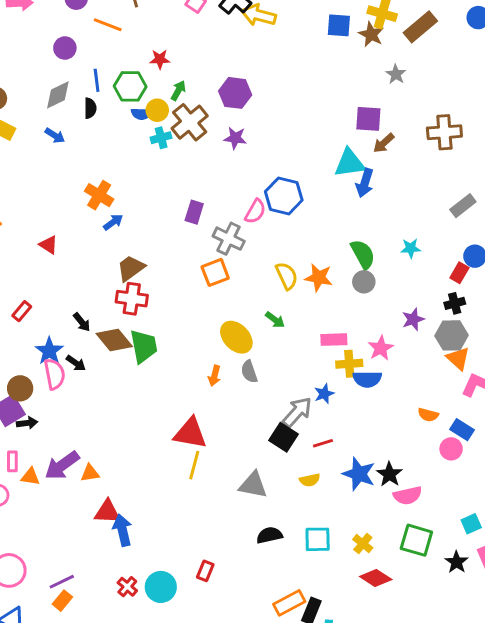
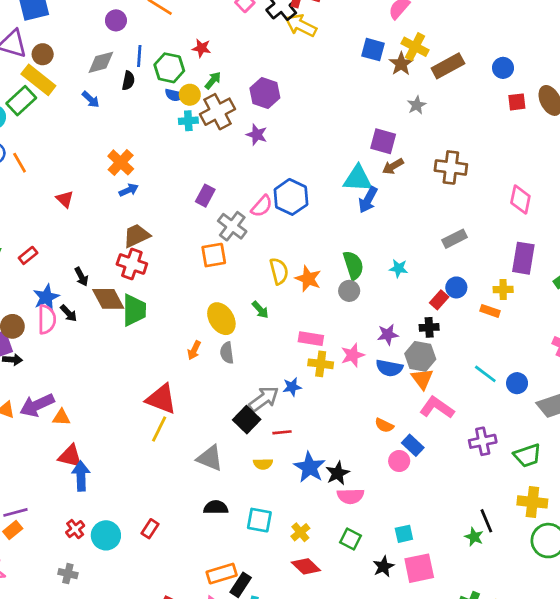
blue semicircle: (367, 379) -> (389, 368), moved
green square: (416, 540) -> (351, 539), size x0.7

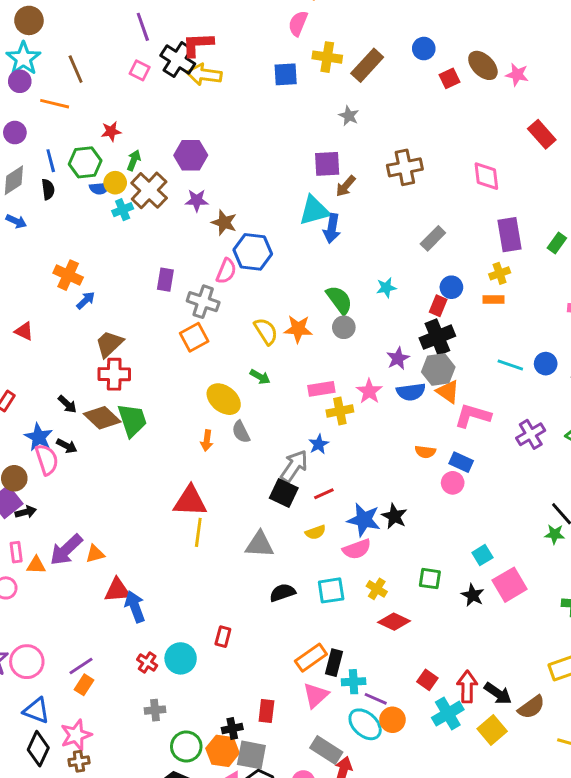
brown star: (401, 64) -> (224, 223), moved
black cross: (429, 327) -> (437, 337), size x1.6
pink semicircle: (351, 496) -> (357, 549), moved

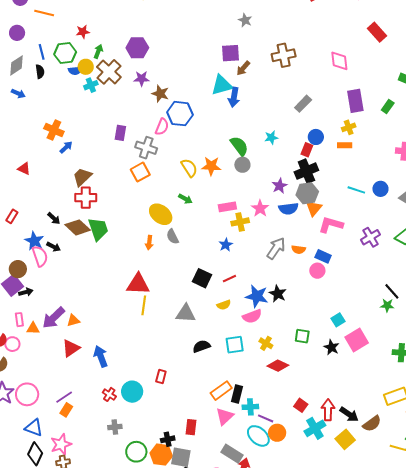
orange triangle: (448, 392) -> (314, 208), turned 36
gray arrow: (294, 466) -> (276, 248), moved
red triangle: (117, 590) -> (71, 348), moved, turned -30

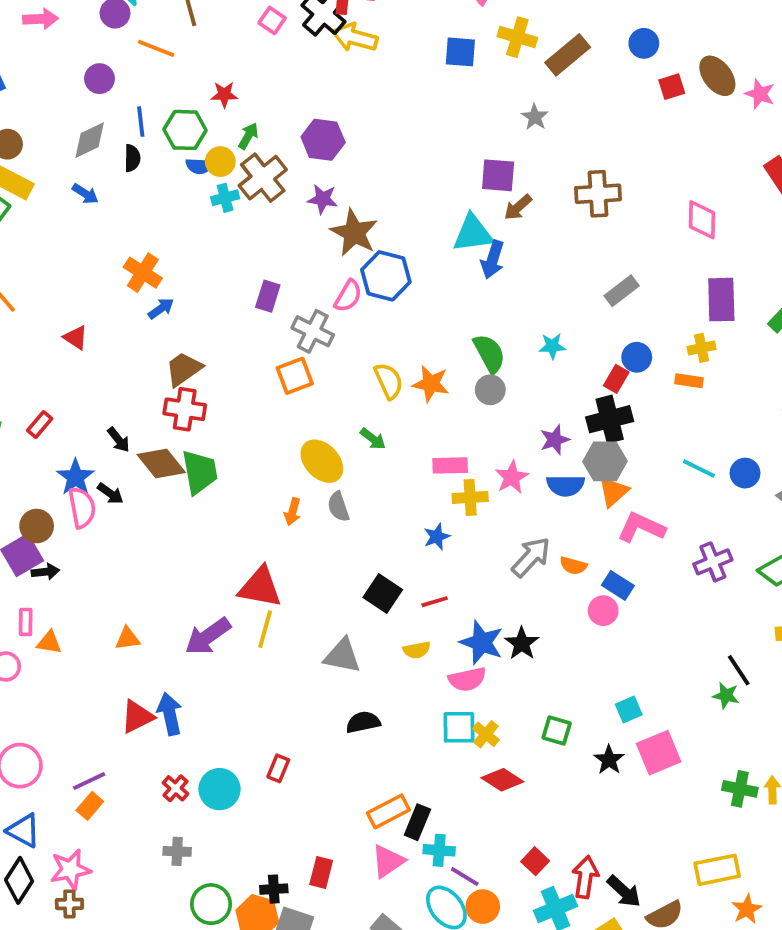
brown star: (160, 94) -> (354, 233), size x1.4
purple arrow: (54, 318) -> (208, 636), moved
cyan square: (235, 345) -> (459, 727), moved
red triangle: (71, 348) -> (137, 717), moved

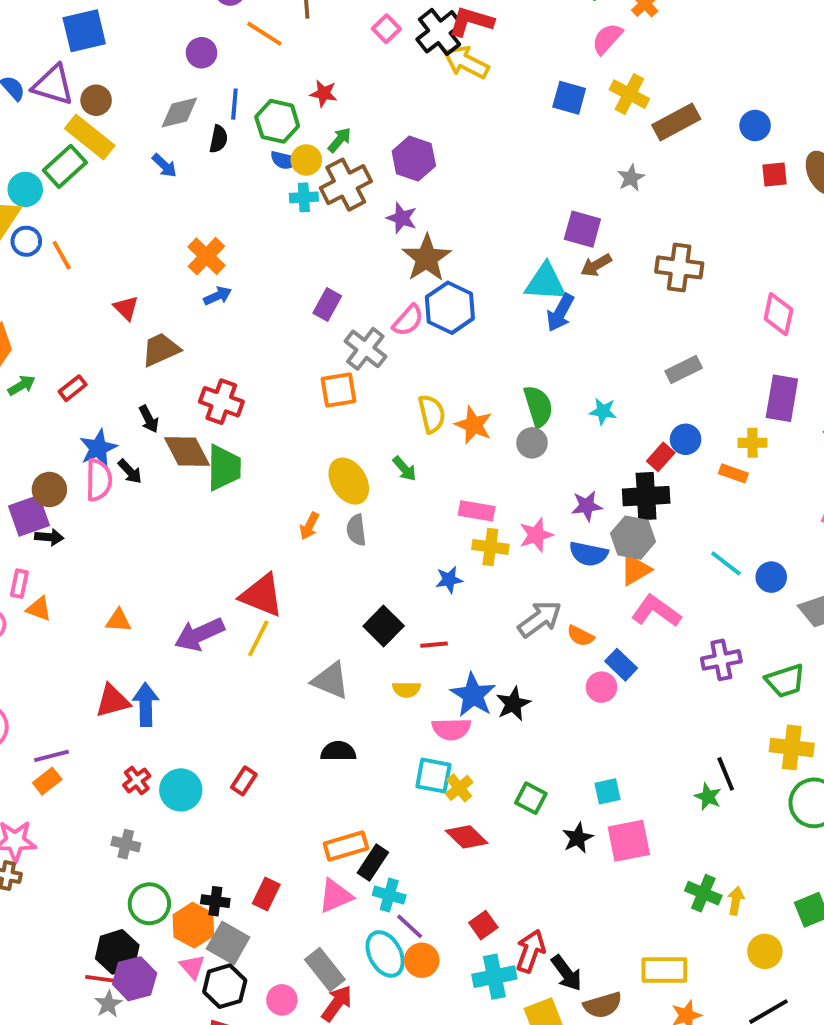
brown trapezoid: (184, 369) -> (161, 350), moved

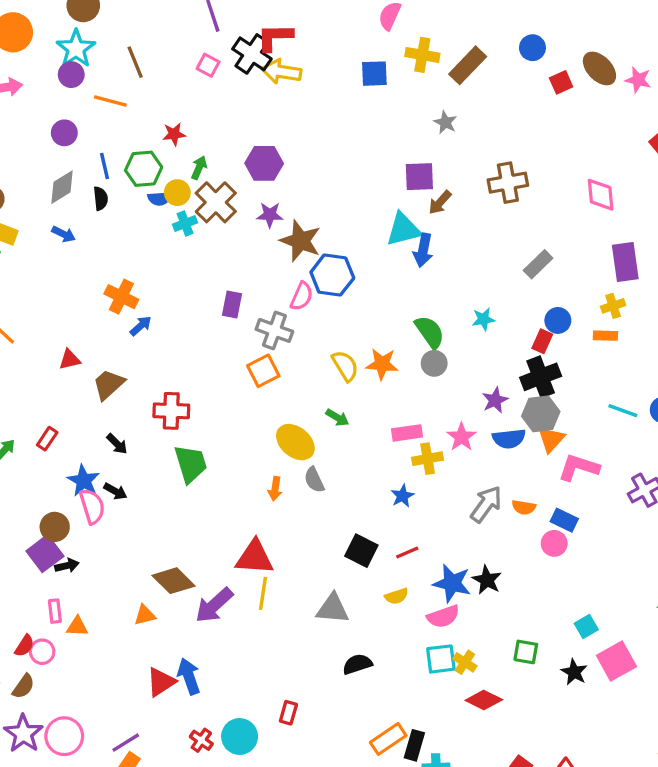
red triangle: (126, 308) -> (70, 360), turned -40
brown diamond: (187, 451) -> (174, 581), moved

